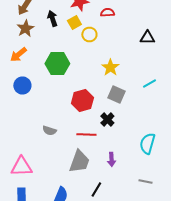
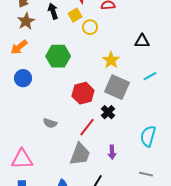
black triangle: (147, 38) -> (142, 41), moved
gray square: (116, 94) -> (117, 87), size x1.4
red line: (86, 134) -> (87, 127), turned -54

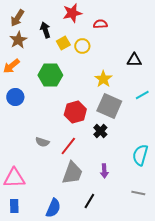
yellow square: (75, 15) -> (63, 43), moved
red line: (87, 127) -> (68, 146), moved

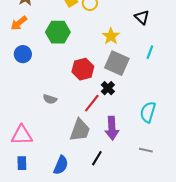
black triangle: (134, 60) -> (142, 17), turned 42
cyan line: (142, 95) -> (150, 52), turned -40
red line: (68, 146) -> (92, 103), moved
purple arrow: (104, 171) -> (112, 128), size x1.6

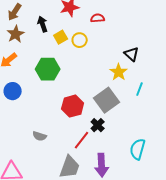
yellow star: (111, 36) -> (119, 72), moved
gray square: (117, 63) -> (107, 100), turned 30

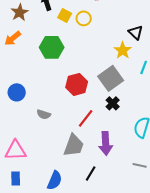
yellow square: (61, 37) -> (65, 15), turned -32
blue circle: (13, 91) -> (17, 92), moved
black cross: (98, 125) -> (113, 103), moved

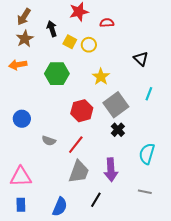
orange arrow: (13, 38) -> (18, 65), turned 30
yellow star: (123, 50) -> (101, 77), moved
red line: (86, 118) -> (76, 145), moved

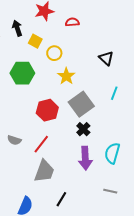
yellow circle: (89, 45) -> (54, 53), moved
purple arrow: (111, 170) -> (85, 158), moved

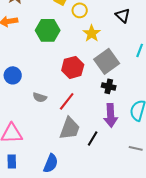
black triangle: (106, 58) -> (123, 15), moved
black cross: (83, 129) -> (109, 86), turned -32
black line: (61, 199) -> (93, 138), moved

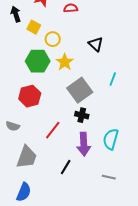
green hexagon: (48, 30) -> (38, 61), moved
red hexagon: (73, 67) -> (30, 96), moved
red line: (67, 101) -> (53, 130), moved
gray trapezoid: (70, 128) -> (27, 157), moved

